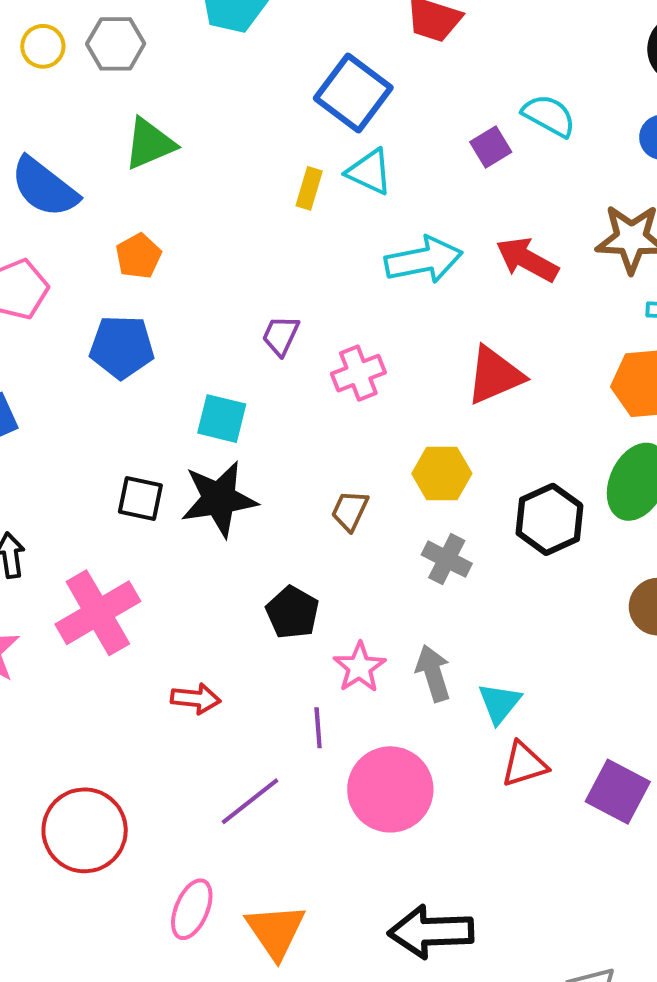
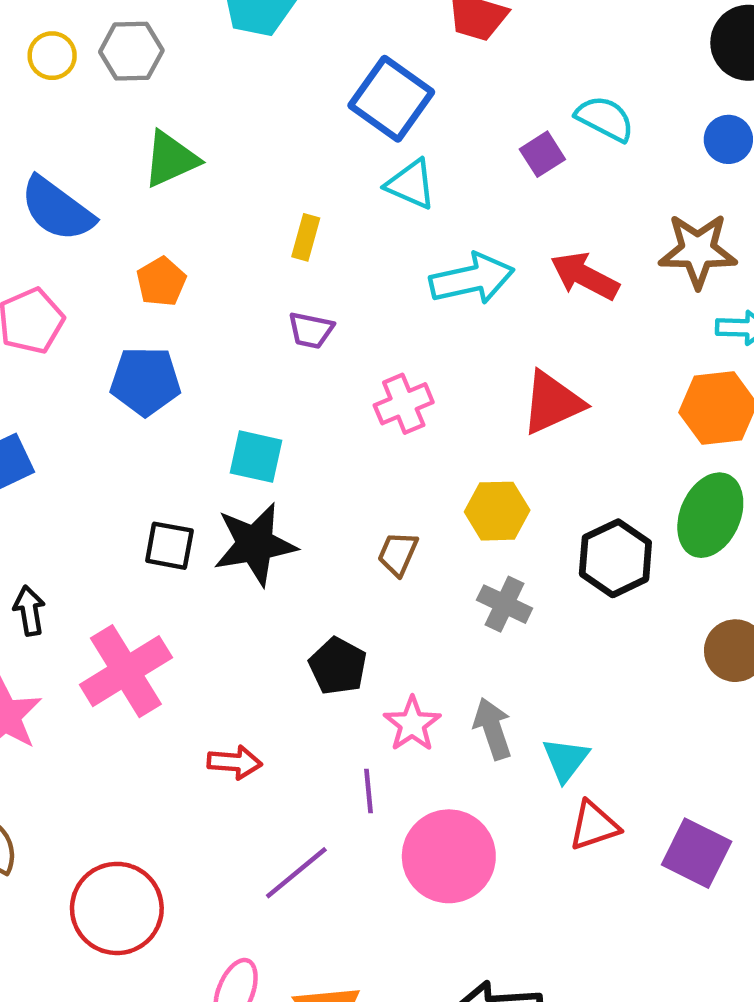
yellow rectangle: (309, 188) -> (306, 237), moved
purple trapezoid: (281, 336) -> (311, 330), moved, turned -102

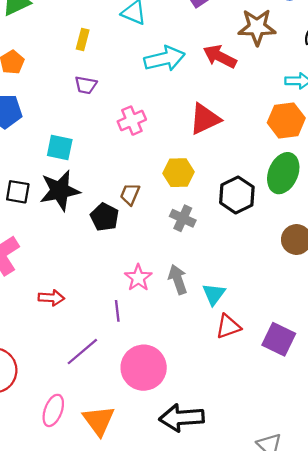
brown star: (698, 251) -> (257, 27), moved
black pentagon: (338, 666) -> (105, 217), moved
pink circle: (449, 856) -> (144, 368), moved

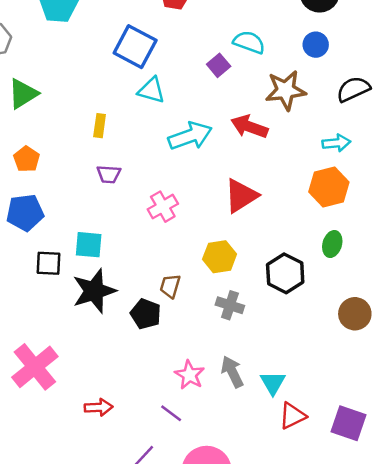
green ellipse: (283, 173) -> (332, 244), size x0.6
black square: (18, 192) -> (49, 263), moved
purple line: (117, 311) -> (171, 413), turned -40

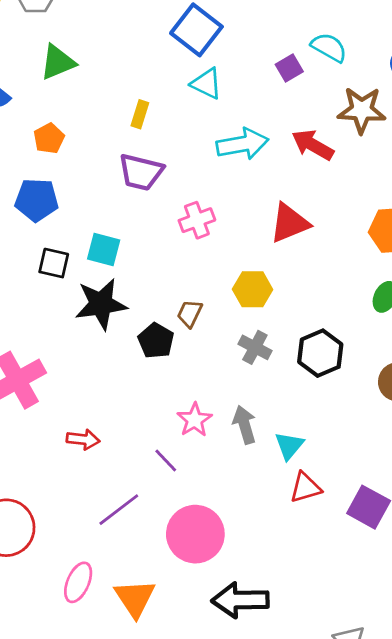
purple trapezoid: (109, 174) -> (141, 172), size x1.6
black hexagon: (285, 273) -> (320, 353), moved

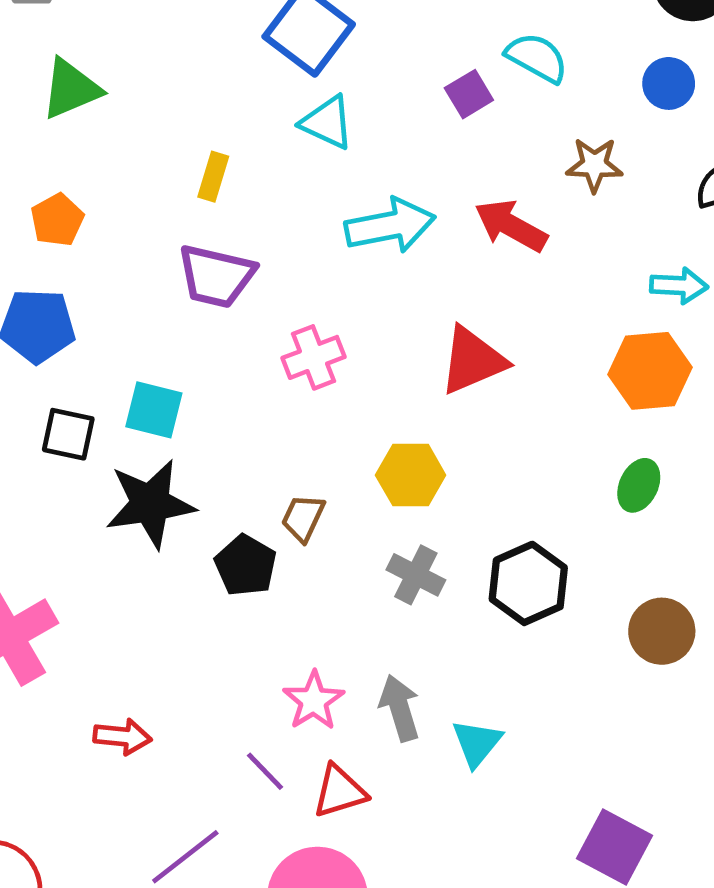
brown star: (362, 110) -> (594, 165), size x0.7
red triangle: (305, 488) -> (340, 791), moved

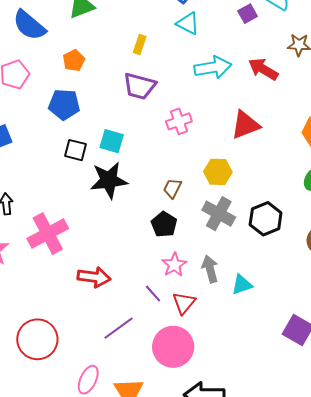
black pentagon: (246, 565) -> (164, 224), moved
gray cross: (416, 575) -> (219, 214), size x1.4
red arrow: (122, 737) -> (94, 277), size x1.4
cyan triangle: (477, 743) -> (242, 285), turned 30
red triangle: (340, 791) -> (184, 303), turned -35

